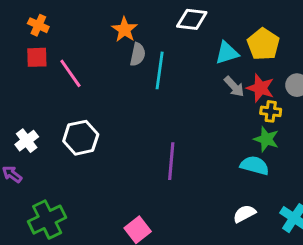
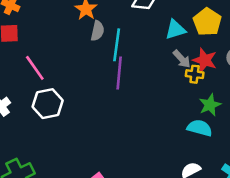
pink line: (70, 73) -> (35, 68), moved
yellow cross: (271, 111) -> (195, 74), moved
green star: (266, 139) -> (210, 105), turned 30
purple line: (171, 161) -> (119, 73), moved

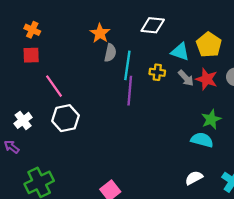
cyan triangle: (175, 30) -> (180, 52), turned 36
yellow cross: (195, 74) -> (157, 72), moved

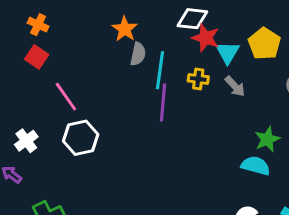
cyan triangle: (180, 52) -> (228, 53), turned 42
red square: (31, 55) -> (37, 57), turned 36
red star: (207, 79) -> (206, 38), moved

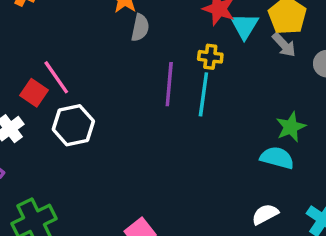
red square: (37, 57) -> (34, 93), moved
cyan line: (160, 70) -> (203, 94), moved
gray arrow: (235, 86) -> (284, 45), moved

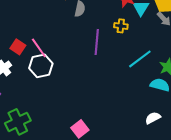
pink line: (56, 77) -> (39, 48), moved
cyan line: (203, 94) -> (140, 59), moved, turned 45

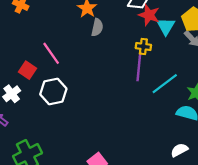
purple line: (97, 42) -> (139, 67), moved
pink line: (39, 48) -> (51, 53), moved

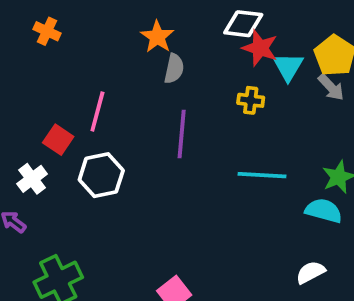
pink line: (51, 53) -> (97, 112), turned 50
purple line: (139, 67) -> (182, 134), moved
cyan line: (165, 84) -> (262, 175), moved, turned 40

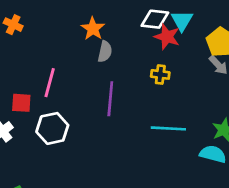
cyan triangle: (288, 67) -> (182, 21), moved
red square: (58, 140) -> (21, 103), turned -30

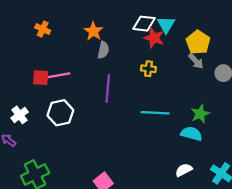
orange cross: (13, 25) -> (43, 29), moved
pink line: (50, 83) -> (58, 75), turned 65
red square: (21, 103) -> (41, 78), moved

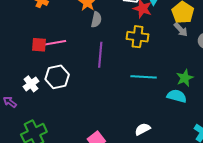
yellow cross: (148, 69) -> (138, 37), size x1.5
white cross: (20, 115) -> (31, 84), moved
white semicircle: (184, 170) -> (143, 129), moved

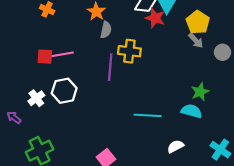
yellow cross: (138, 37) -> (129, 51), moved
cyan line: (144, 77) -> (148, 115), moved
white semicircle: (143, 129) -> (175, 146), moved

